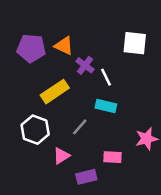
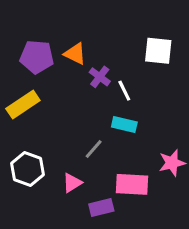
yellow rectangle: (55, 92) -> (23, 104), moved
white hexagon: (35, 130) -> (28, 169), moved
pink rectangle: (113, 157) -> (132, 184), size x1.5

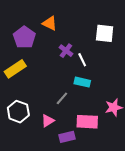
orange triangle: (75, 54) -> (50, 23), moved
purple pentagon: (37, 57) -> (24, 37), turned 30

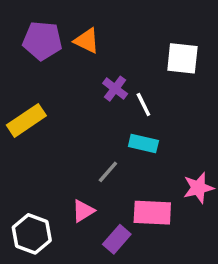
purple pentagon: (24, 37) -> (42, 41), moved, turned -30
white hexagon: (18, 112) -> (32, 234), moved
purple rectangle: (67, 137) -> (117, 239), turned -35

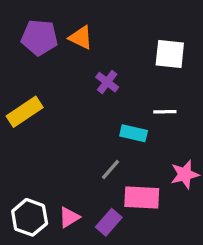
white line: (143, 104) -> (165, 112), moved, turned -65
gray line: (108, 172) -> (110, 169), moved
pink triangle: (83, 211) -> (69, 217), moved

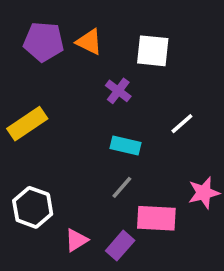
white square: (170, 54) -> (153, 51), moved
white line: (165, 112) -> (182, 124), turned -40
cyan rectangle: (134, 133) -> (126, 145), moved
white hexagon: (30, 217) -> (33, 207), moved

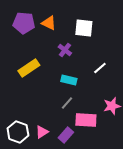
yellow rectangle: (27, 124) -> (29, 68), moved
white hexagon: (33, 207) -> (18, 132), moved

